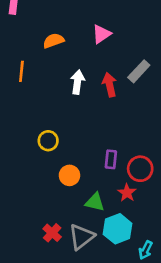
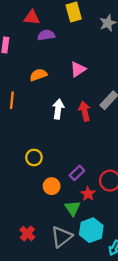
purple rectangle: (111, 159) -> (77, 173), moved, turned 40
red star: (127, 193) -> (88, 194), moved
green triangle: (95, 202) -> (73, 208), turned 42
red cross: (52, 233) -> (27, 233), moved

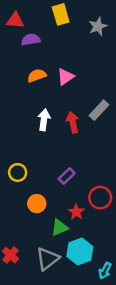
orange semicircle: (38, 75) -> (37, 75), moved
purple rectangle: (77, 173) -> (67, 176), moved
green triangle: (73, 208) -> (60, 228), turned 42

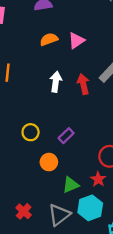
purple rectangle: (67, 176) -> (66, 136), moved
red star: (76, 212) -> (98, 179), moved

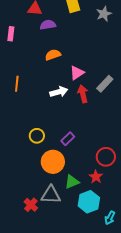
pink triangle: (76, 40) -> (77, 73), moved
white arrow: (56, 82) -> (59, 92), turned 66
orange circle: (49, 162) -> (53, 162), size x1.5
gray triangle: (59, 215) -> (51, 195), moved, turned 40

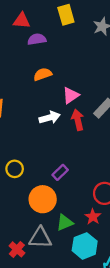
yellow circle: (37, 136) -> (15, 169), moved

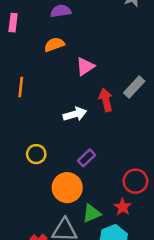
orange semicircle: (43, 74) -> (54, 45), moved
pink triangle: (71, 95) -> (85, 66), moved
white arrow: (50, 118) -> (75, 114), moved

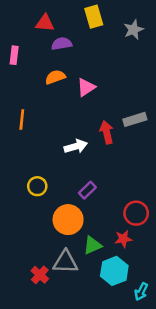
pink triangle: (85, 66) -> (86, 87), moved
gray rectangle: (134, 87) -> (135, 119), turned 30
red star: (123, 207) -> (123, 239), turned 30

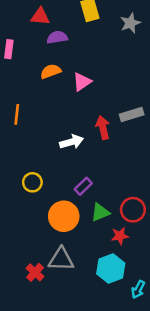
green triangle: (92, 245) -> (100, 212), moved

